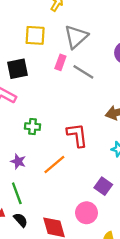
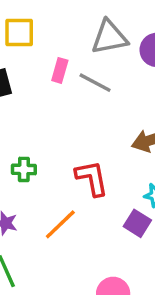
gray triangle: (76, 37) -> (109, 37), moved, turned 35
purple square: (103, 186) -> (137, 223), moved

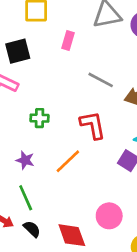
gray line: (95, 83) -> (101, 80), moved

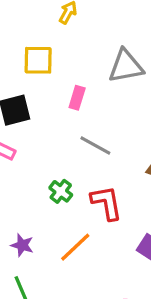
gray line: (101, 80) -> (95, 146), moved
green cross: (40, 118) -> (61, 191), moved, turned 36

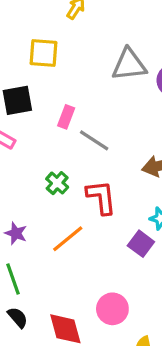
pink rectangle: (77, 98) -> (66, 117), moved

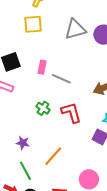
yellow square: (44, 53) -> (33, 24), moved
orange line: (68, 239) -> (53, 156), moved

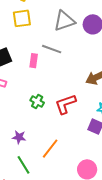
gray line: (61, 79) -> (52, 49), moved
red L-shape: (71, 113) -> (65, 104), turned -90

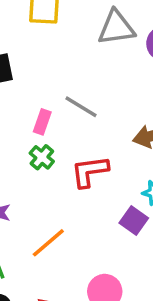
gray line: (52, 49) -> (81, 107), moved
pink rectangle: (34, 61) -> (42, 122), moved

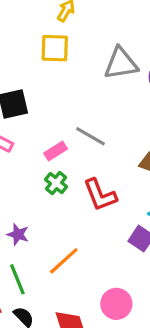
pink rectangle: (42, 122) -> (56, 151), turned 40
red L-shape: (90, 171) -> (100, 195), turned -102

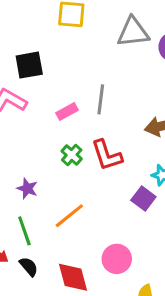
gray line: (91, 136) -> (101, 99), turned 64
green cross: (56, 183) -> (72, 155), moved

